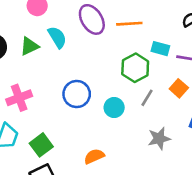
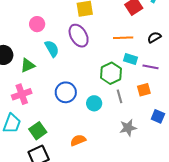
orange line: (129, 24) -> (123, 38), moved
green triangle: (29, 46) -> (28, 65), moved
orange square: (179, 88) -> (144, 90), turned 32
gray line: (147, 98) -> (120, 96), turned -48

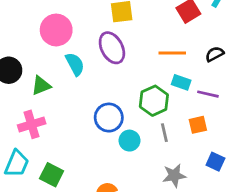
pink circle: (37, 24) -> (56, 30), size x1.5
blue circle: (66, 92) -> (109, 118), moved
green square: (38, 131) -> (52, 175), turned -30

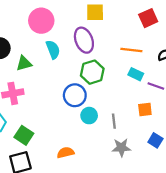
green hexagon: (154, 101) -> (92, 72), moved
gray line: (164, 133) -> (114, 121), moved

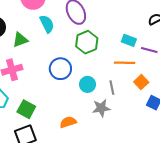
orange line: (131, 50) -> (125, 63), moved
blue circle: (75, 95) -> (60, 69), moved
orange square: (145, 109) -> (141, 82), moved, turned -32
gray star: (121, 148) -> (101, 108), moved

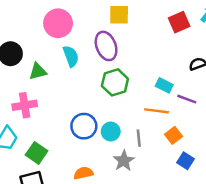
blue circle: (60, 69) -> (84, 126), moved
gray star: (101, 108) -> (124, 161), turned -30

